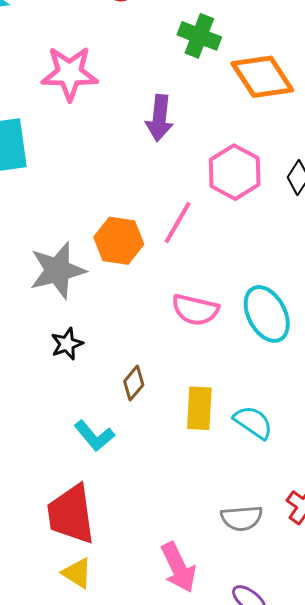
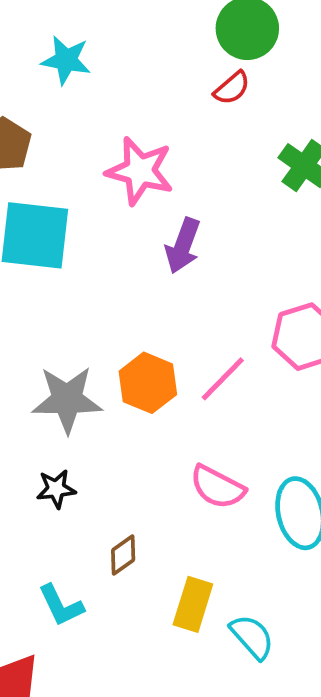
purple arrow: (159, 118) -> (183, 246), moved

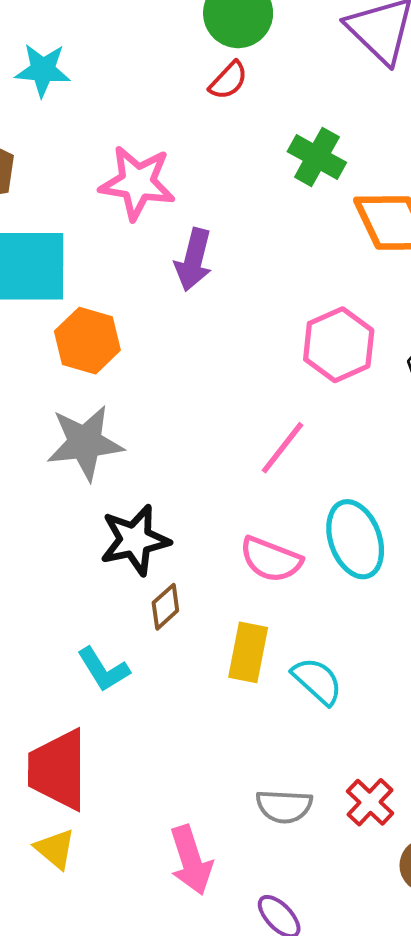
pink line: (223, 379) -> (283, 448), moved
orange hexagon: (148, 383) -> (87, 341), moved
pink semicircle: (217, 487) -> (271, 559), moved
black star: (56, 489) -> (135, 540), moved, size x1.6

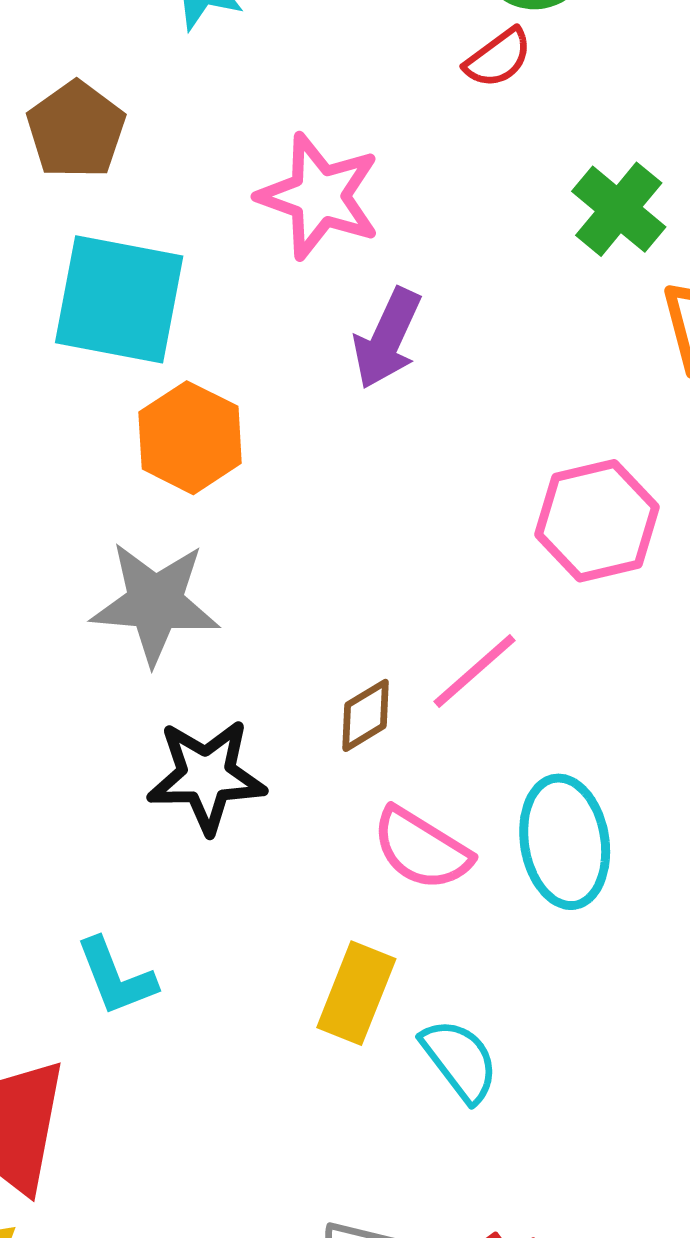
brown diamond: (165, 607) -> (366, 715), moved

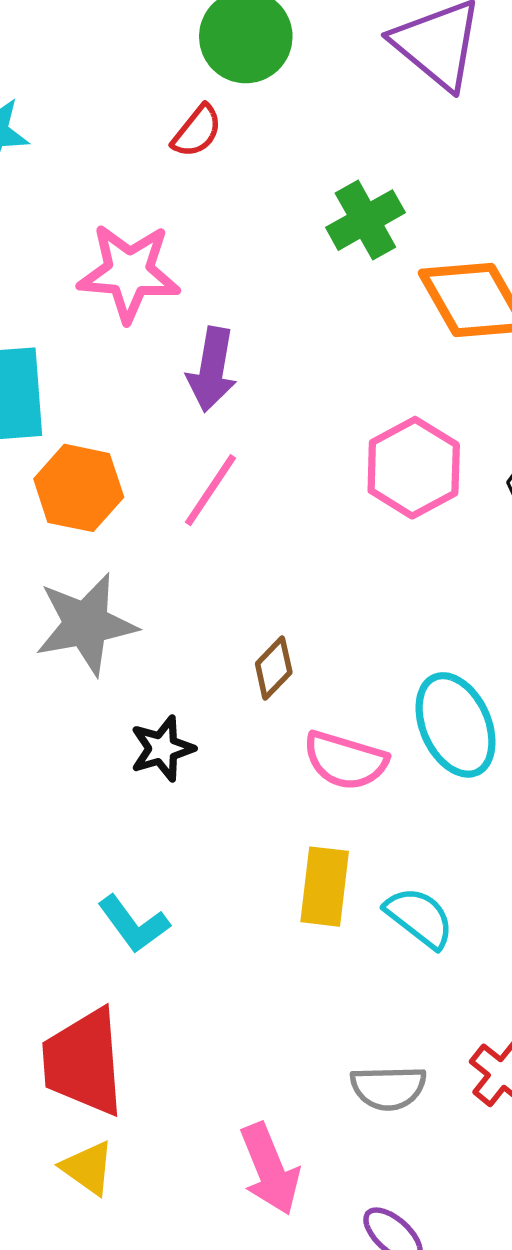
red semicircle: (498, 58) -> (197, 131), moved
green cross: (619, 209) -> (365, 220), turned 36
pink line: (474, 671) -> (210, 490), moved
black star: (207, 776) -> (162, 749), size x0.7

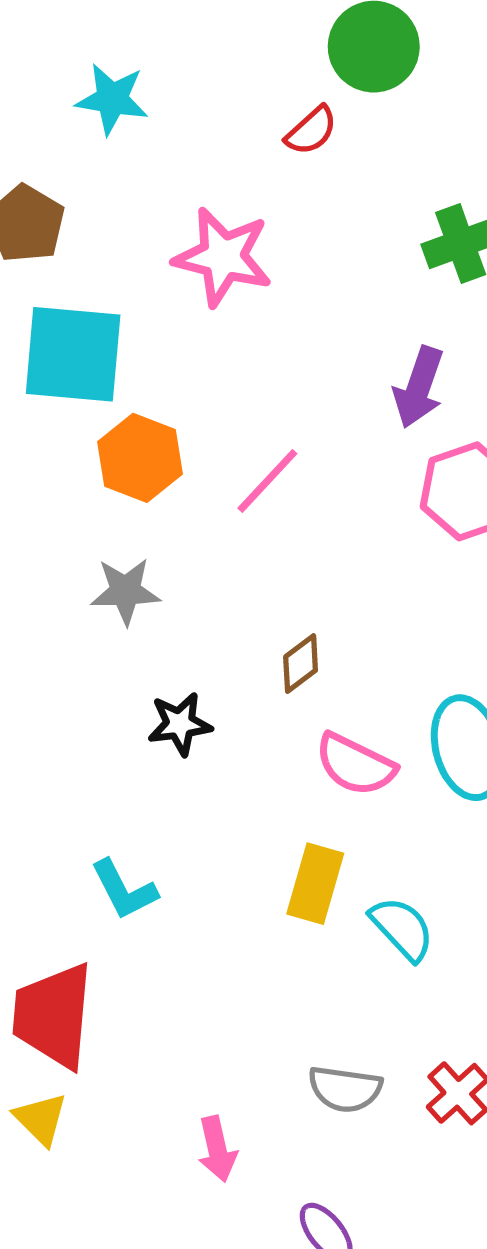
purple arrow: (212, 369) -> (419, 387), moved
gray star: (86, 624) -> (125, 591), size x0.7
pink arrow: (270, 1169) -> (217, 1149), size x0.7

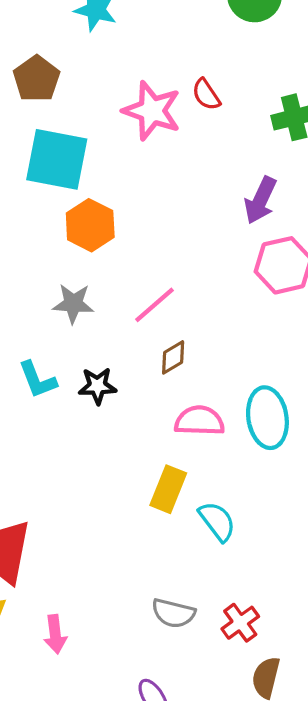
red semicircle: (311, 131) -> (206, 94), moved, turned 92
pink line: (267, 481) -> (154, 305), moved
pink semicircle: (355, 765) -> (199, 421), turned 150
cyan L-shape: (124, 890) -> (38, 380), moved
pink arrow: (217, 1149) -> (55, 634), moved

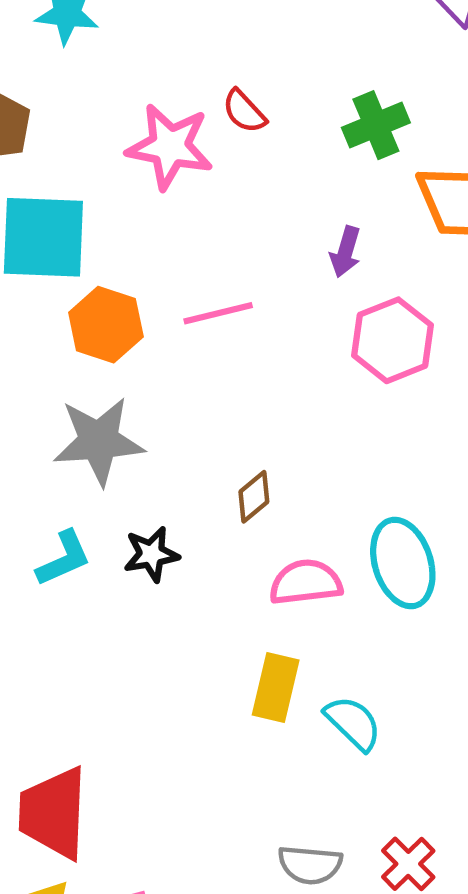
purple arrow: (260, 200) -> (345, 252), size x0.7
gray star: (73, 304) -> (99, 441), size x1.5
pink line: (154, 305) -> (218, 313), moved, turned 36
cyan L-shape: (38, 380) -> (64, 558), turned -84

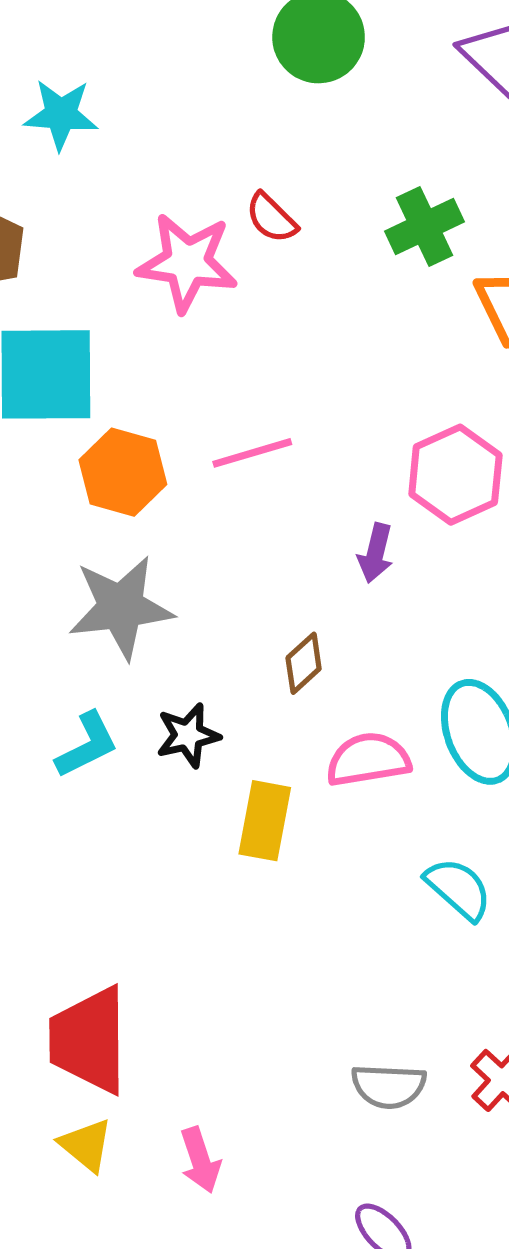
purple arrow: (345, 252) -> (376, 553), moved
yellow rectangle: (276, 687) -> (265, 821), moved
cyan semicircle: (353, 723) -> (458, 889), moved

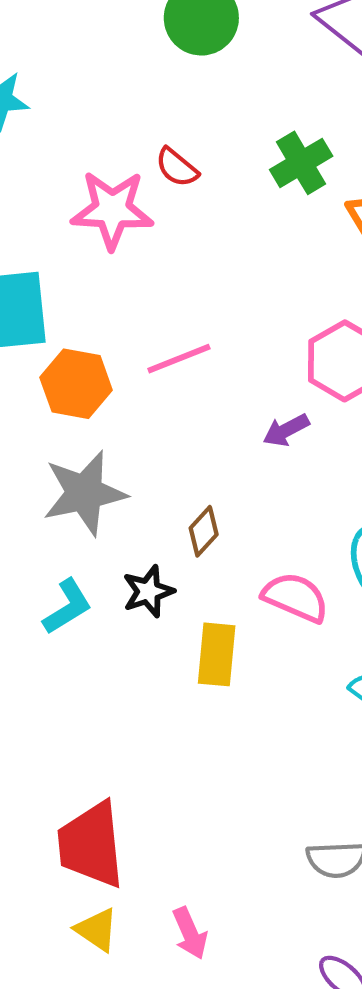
purple arrow: (376, 553) -> (286, 430), turned 54
brown diamond: (304, 663) -> (204, 531), moved
pink semicircle: (368, 759) -> (295, 597), turned 38

